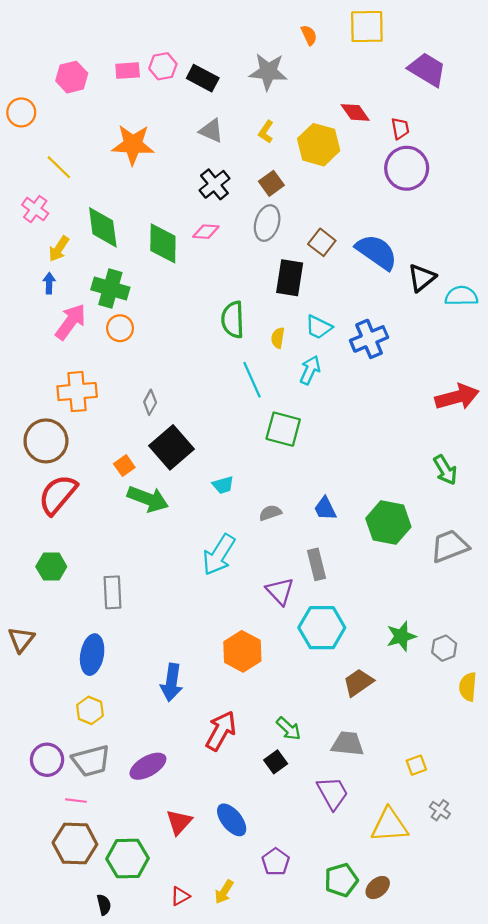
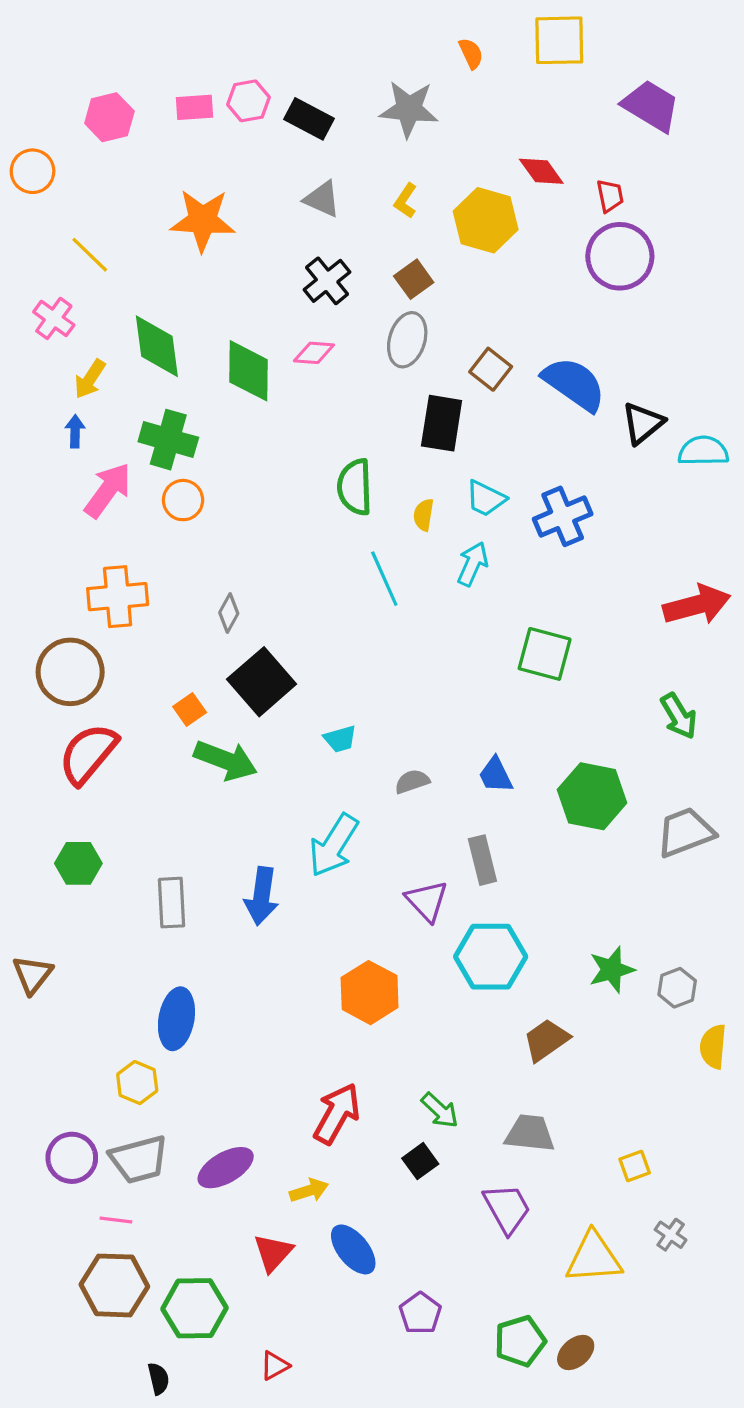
green square: (283, 429) -> (545, 654), moved
blue ellipse: (92, 655) -> (176, 1019), moved
blue arrow: (172, 682) -> (262, 896), moved
yellow arrow: (224, 892) -> (309, 1191), moved, turned -140

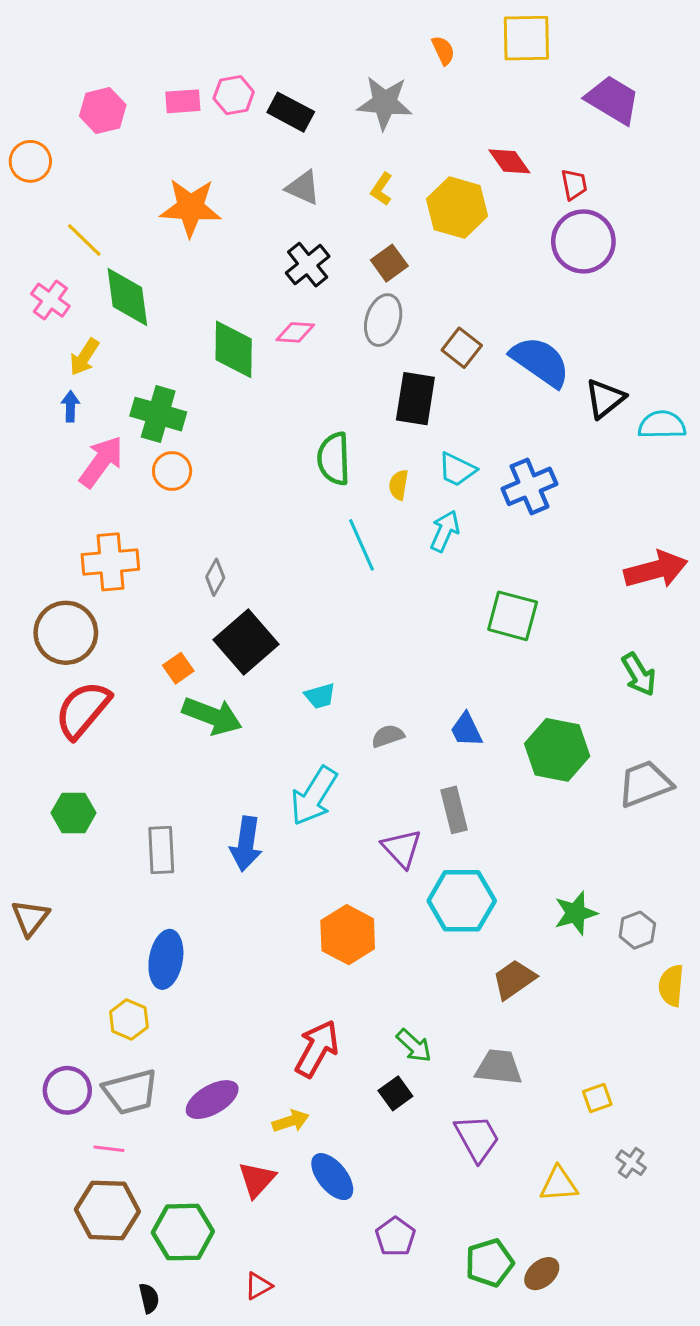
green diamond: (157, 346) -> (127, 297), moved
yellow triangle: (594, 1258) -> (559, 1184), size x0.7

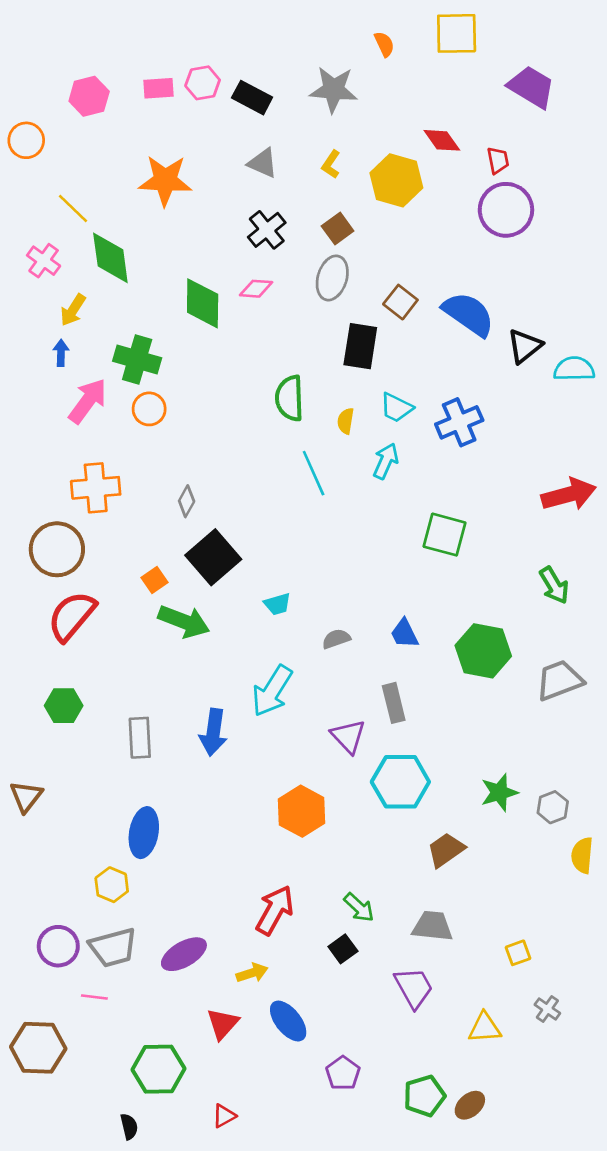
brown hexagon: (107, 1210) -> (38, 1048), moved

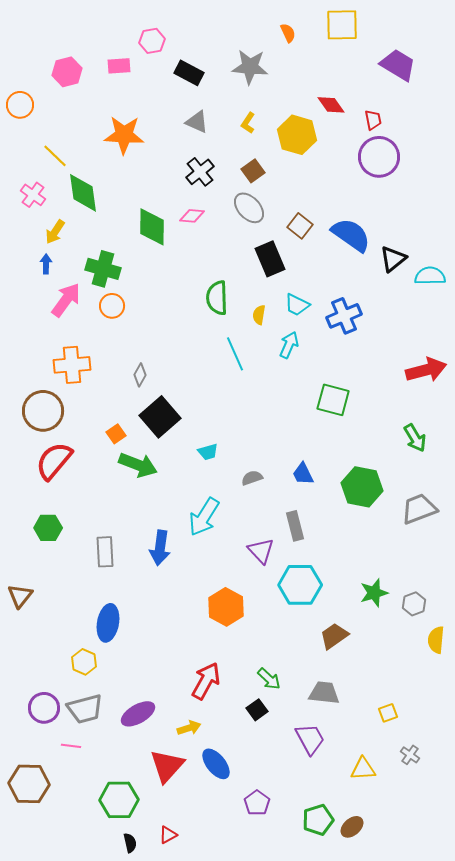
pink hexagon: (203, 83) -> (152, 41), moved
gray ellipse: (332, 278) -> (249, 208), turned -60
black rectangle: (360, 346) -> (270, 259), turned -32
red triangle: (223, 1024) -> (167, 766), size x1.4
black semicircle: (129, 1127) -> (130, 843), moved

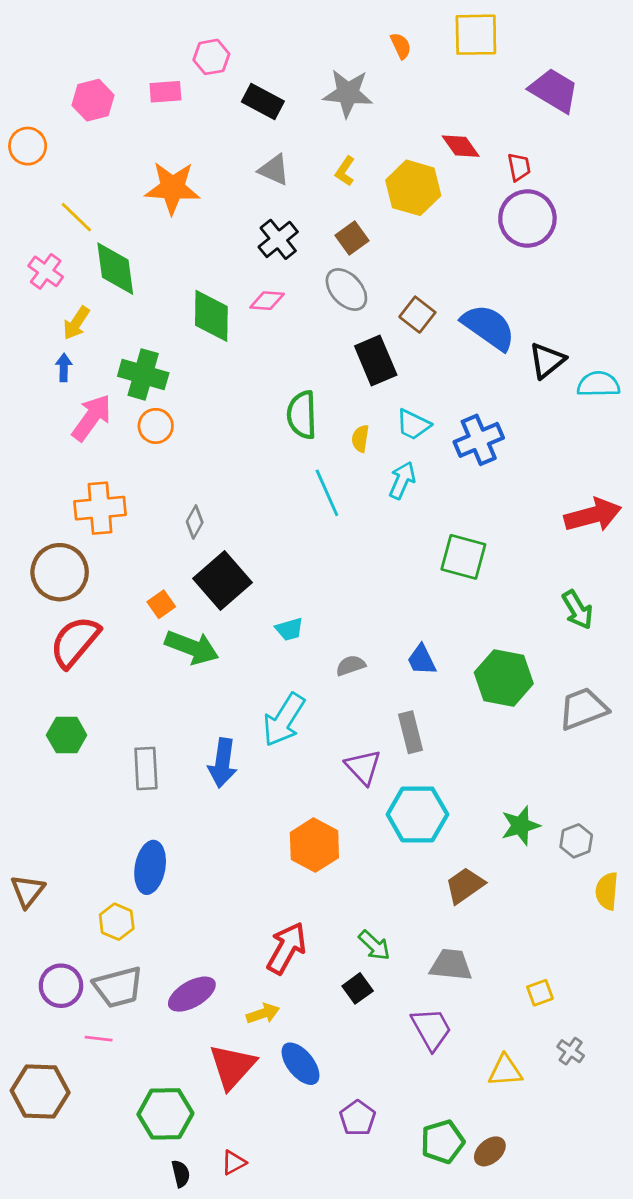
brown triangle: (20, 596) -> (28, 891), moved

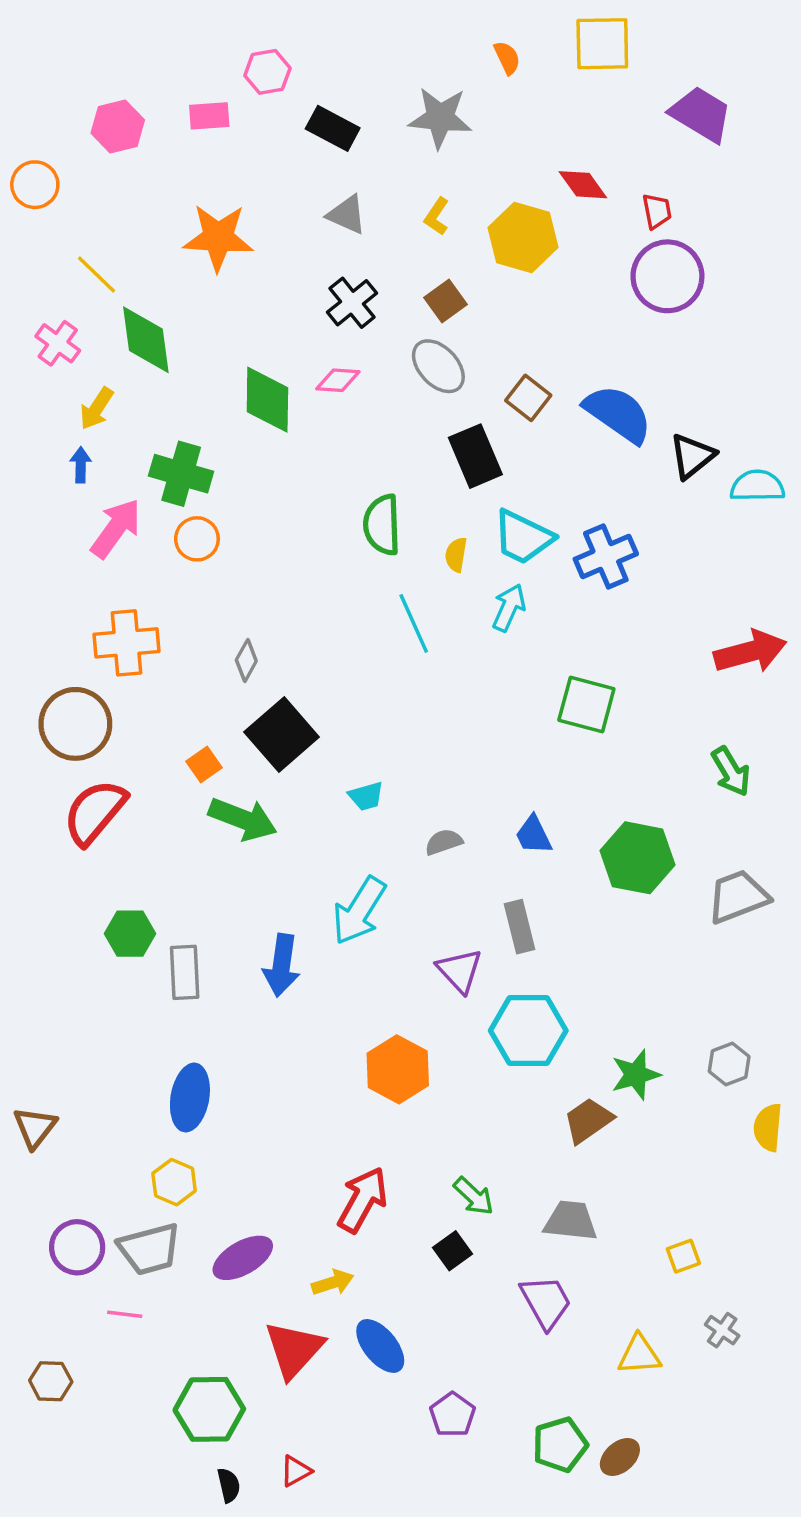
cyan trapezoid: (413, 425) -> (523, 537), size x1.4
green hexagon: (67, 735) -> (130, 934), moved
green star: (520, 826) -> (636, 1075), moved
yellow hexagon: (117, 922) -> (174, 1182), moved
brown hexagon: (40, 1092) -> (51, 1381), size x0.6

